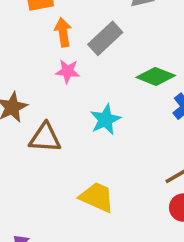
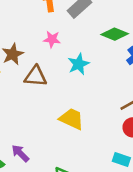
pink star: (68, 71) -> (52, 39), moved

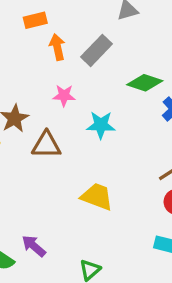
cyan star: (79, 64) -> (101, 125), turned 30

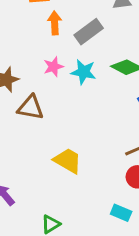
pink star: (64, 96) -> (53, 67), turned -30
cyan star: (101, 125) -> (83, 72), moved

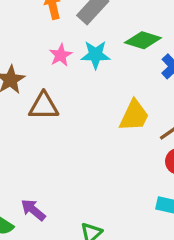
yellow trapezoid: (68, 161) -> (134, 116), moved, turned 96

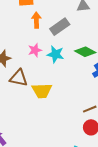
yellow trapezoid: (134, 116) -> (42, 91), moved, turned 50

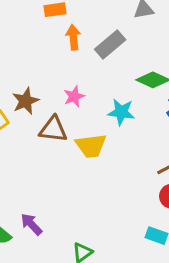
pink star: (35, 50) -> (74, 96), moved
cyan star: (56, 54) -> (121, 112), moved

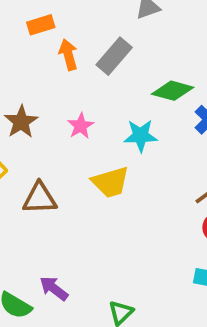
brown star: (26, 101) -> (21, 122), moved
brown triangle: (53, 129) -> (40, 198), moved

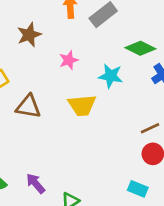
brown star: (21, 122) -> (29, 35), moved
purple arrow: (54, 288) -> (36, 183), moved

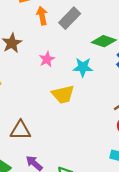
brown triangle: (28, 107) -> (20, 130), moved

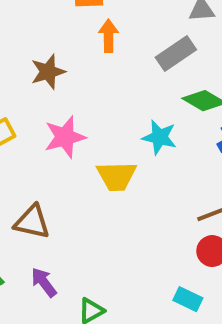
gray rectangle: (70, 18) -> (176, 54), moved
pink star: (47, 59) -> (65, 137), moved, size x1.5

